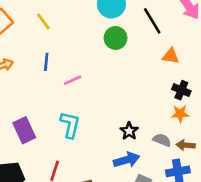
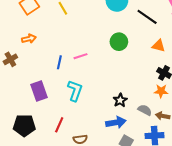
black line: (152, 21) -> (147, 17), turned -30
green circle: (116, 38) -> (119, 42), moved
blue line: (46, 62) -> (59, 62), moved

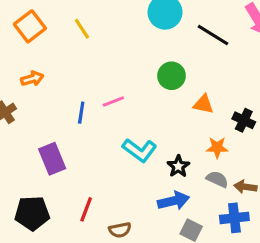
orange triangle: (159, 46) -> (203, 104), moved
cyan L-shape: (75, 91) -> (140, 150), moved, turned 110
orange star: (161, 91) -> (217, 148), moved

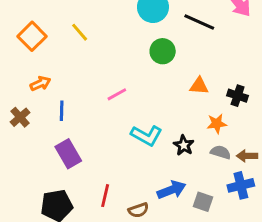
green circle: (172, 76) -> (163, 51), moved
blue line: (81, 113) -> (62, 111), moved
blue arrow: (174, 201) -> (172, 190), moved

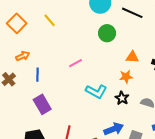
orange star: (217, 124) -> (126, 77), moved

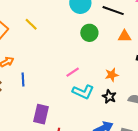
orange triangle: (132, 57) -> (125, 36), moved
pink line: (76, 63) -> (73, 72), moved
purple rectangle: (42, 104) -> (41, 114), moved, turned 48

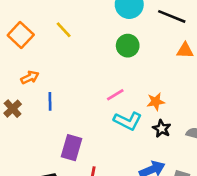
green circle: (89, 33) -> (128, 46), moved
orange star: (112, 75) -> (156, 102), moved

